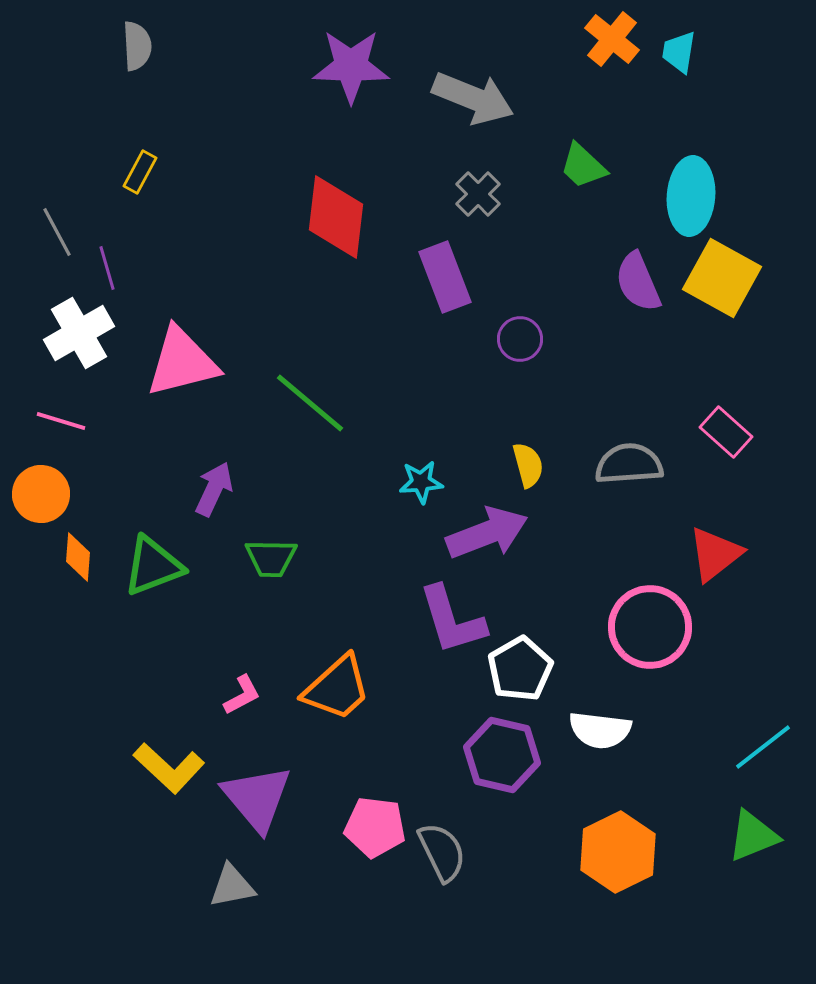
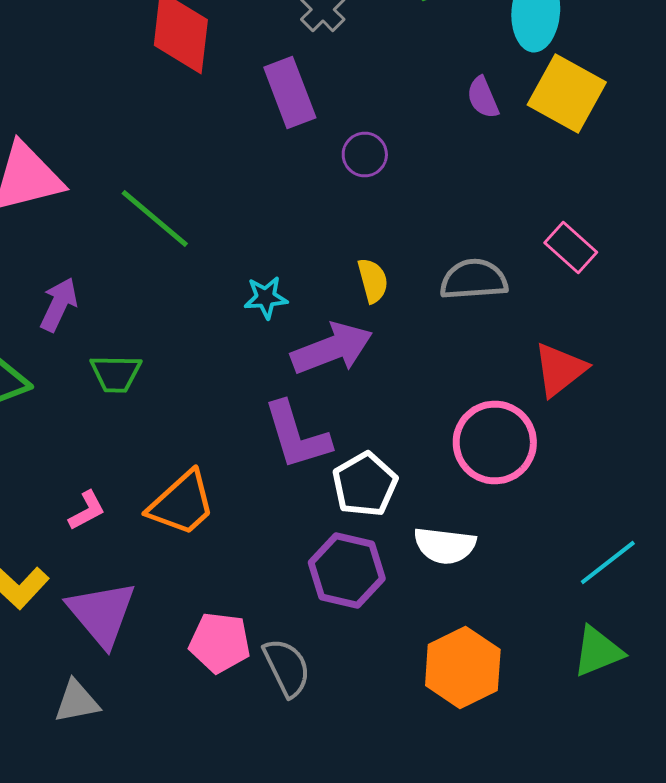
purple semicircle: (638, 282) -> (483, 98), size x0.7

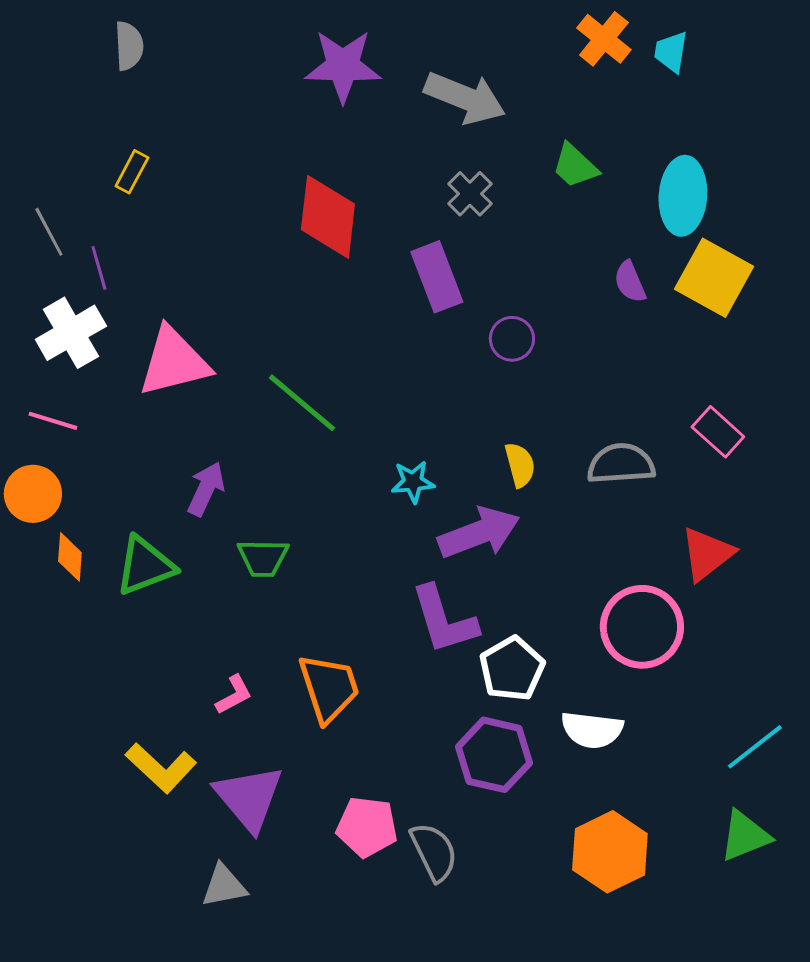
orange trapezoid: (182, 504) -> (329, 688), turned -66

